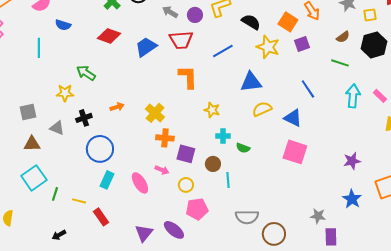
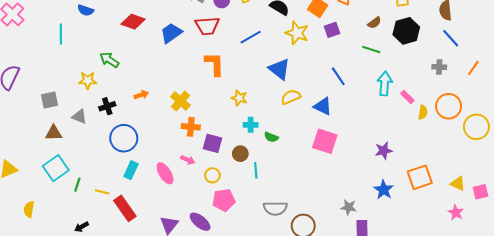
blue triangle: (251, 82) -> (279, 69), turned 45
pink rectangle: (380, 96) -> (407, 97), moved
red rectangle: (101, 217) -> (125, 208), size x1.4

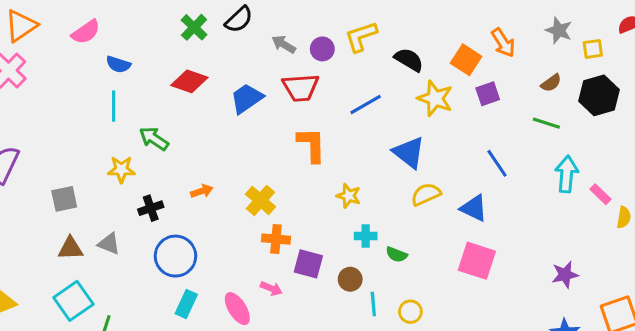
cyan line: (61, 34) -> (114, 106), moved
gray triangle: (79, 117) -> (109, 244), moved
yellow circle: (212, 175) -> (410, 312), moved

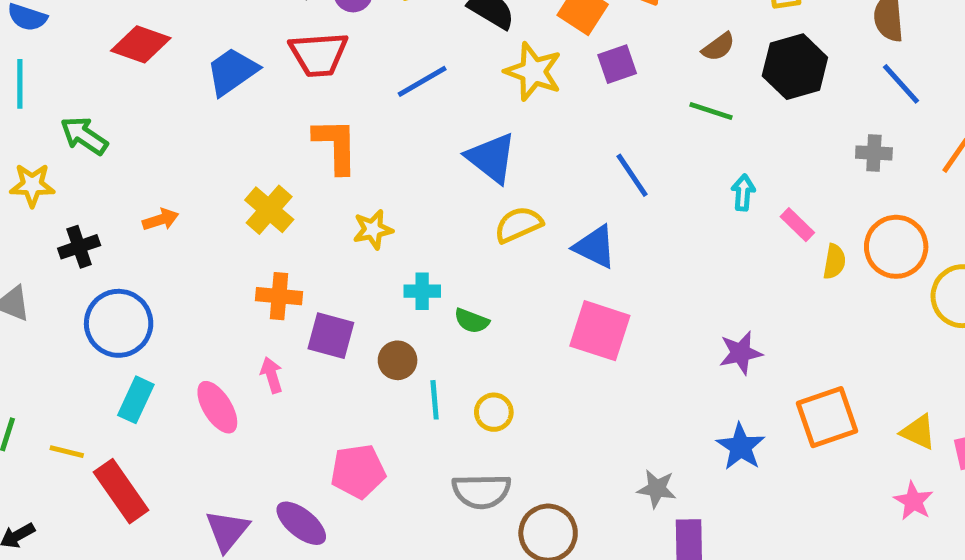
cyan arrow: (567, 174) -> (743, 192), size x0.6
yellow star: (349, 196) -> (373, 229), moved, turned -30
yellow cross: (260, 200) -> (269, 210), moved
pink arrow: (271, 289) -> (272, 375), turned -130

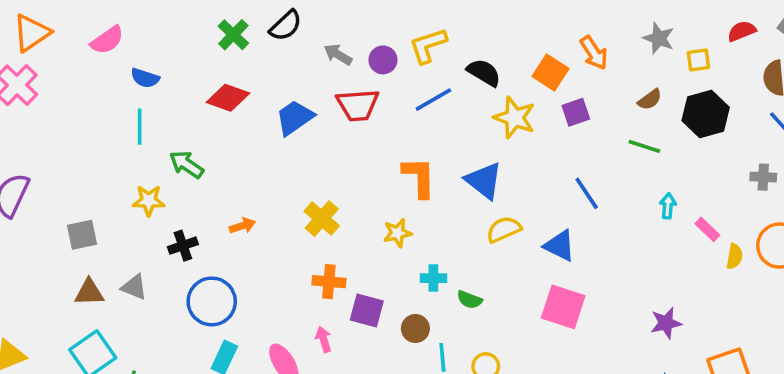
blue line: (422, 81) -> (433, 100), moved
orange L-shape: (336, 146) -> (419, 177), moved

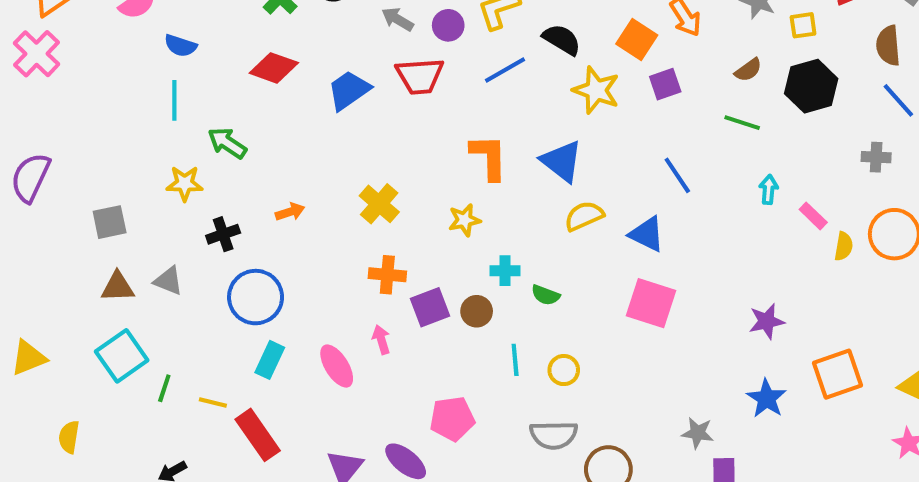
purple square: (367, 310) -> (430, 307), turned -36
brown circle: (415, 328) -> (477, 311), moved

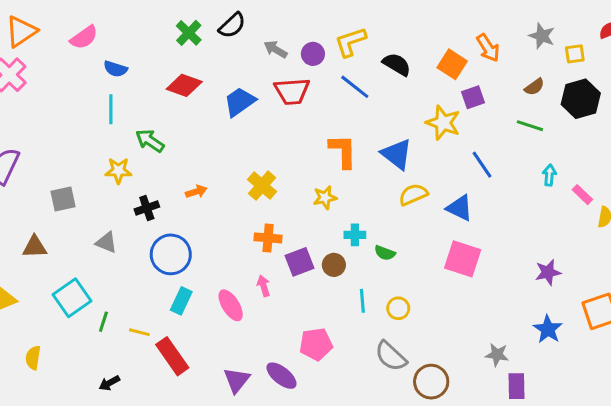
blue line: (505, 70) -> (355, 87), turned 68
yellow star: (596, 90) -> (443, 123), moved
brown triangle: (118, 287) -> (35, 247), moved
gray semicircle: (554, 435) -> (391, 356), turned 44

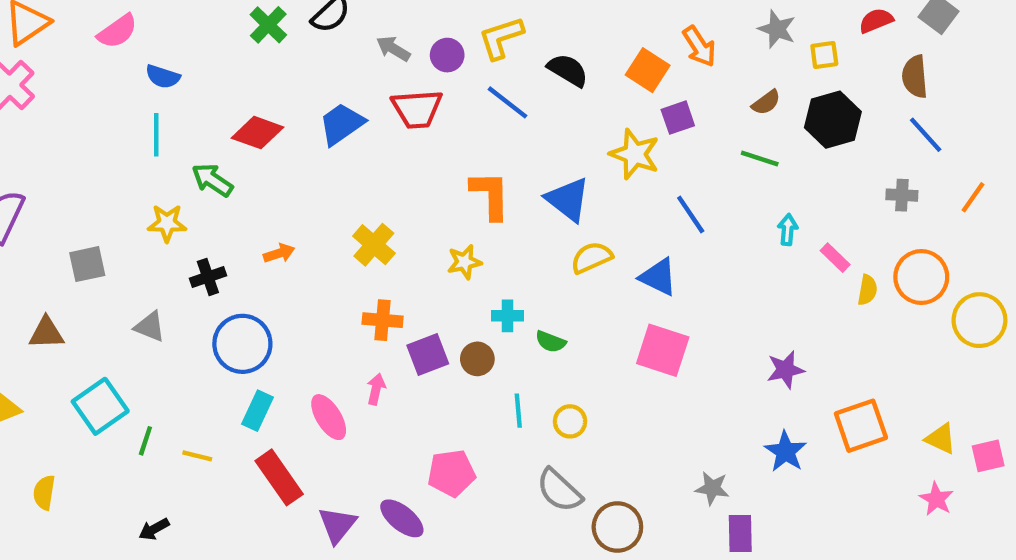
red diamond: (184, 85) -> (258, 133), moved
pink arrow: (264, 286) -> (376, 389), turned 30
red rectangle: (172, 356) -> (279, 477), moved

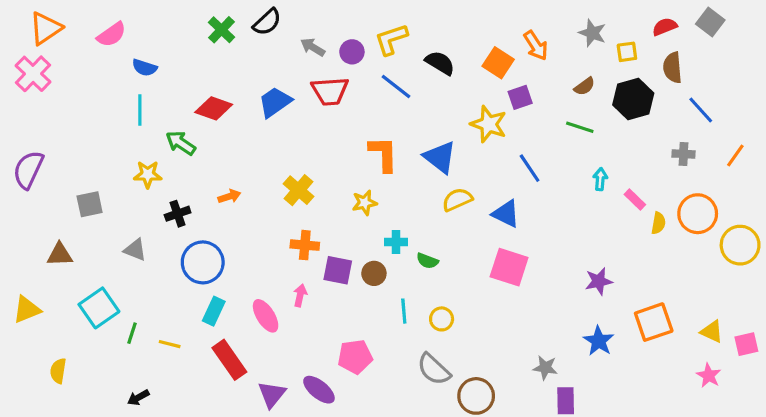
brown semicircle: (915, 77) -> (673, 68), moved
purple square: (428, 355) -> (338, 270), turned 32

